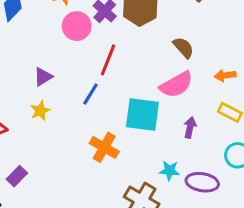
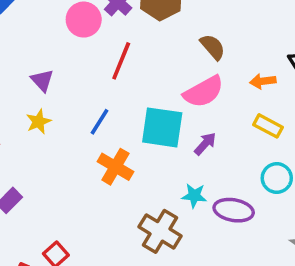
purple triangle: (43, 77) -> (42, 80), turned -42
blue line: (90, 94) -> (99, 122), moved
purple arrow: (190, 127) -> (205, 144), moved, turned 30

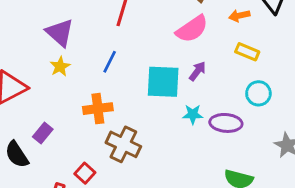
purple triangle: (42, 80) -> (60, 33), size x1.5
cyan square: (162, 127) -> (163, 82), moved
orange cross: (115, 167) -> (98, 109), moved, turned -32
brown cross: (160, 231) -> (123, 144), moved

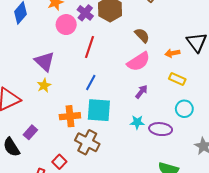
blue line: (110, 62) -> (91, 82), moved
cyan square: (163, 82) -> (99, 110), moved

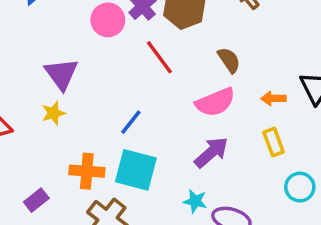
red line: (90, 47) -> (159, 57), moved, turned -65
yellow rectangle: (177, 79) -> (274, 142), turned 35
purple arrow: (141, 92) -> (211, 152), size x1.5
cyan circle: (184, 109) -> (300, 187), moved
purple rectangle: (30, 132) -> (36, 200), moved

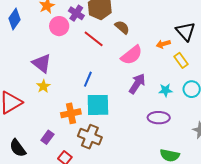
brown semicircle: (229, 60) -> (122, 27), moved
yellow rectangle: (274, 142) -> (181, 60), moved
cyan star: (195, 201) -> (165, 90), moved

